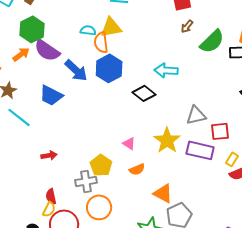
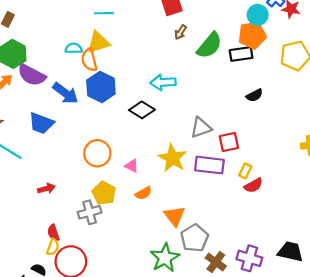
orange triangle: (163, 193) -> (174, 216), turned 30
orange circle: (99, 207) -> (97, 153), moved

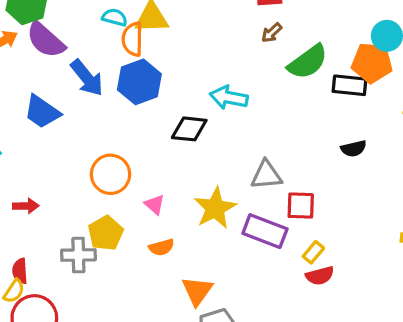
black diamond: (142, 110) -> (189, 129), turned -40

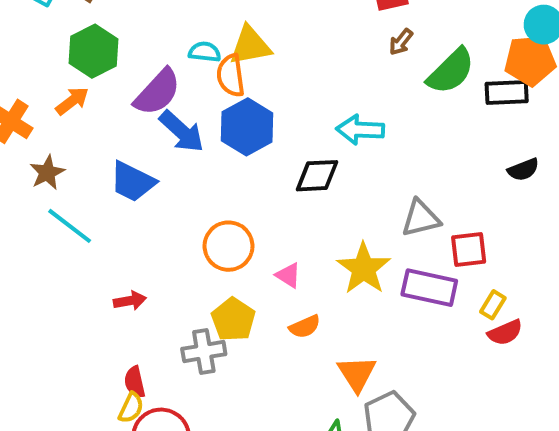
purple semicircle: (46, 40) -> (157, 92), moved, turned -81

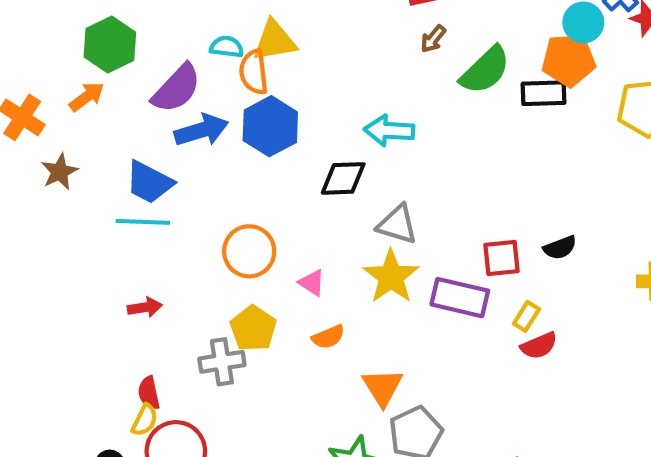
blue arrow: (182, 132) -> (201, 130), turned -60
black semicircle: (523, 170) -> (560, 248), moved
gray triangle: (421, 218) -> (397, 224), moved, turned 30
cyan line: (70, 226) -> (143, 222), moved, turned -36

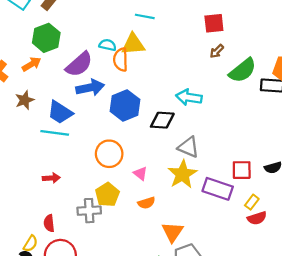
blue hexagon: (270, 126) -> (125, 105), moved
brown star: (60, 172) -> (25, 100), moved
yellow semicircle: (145, 420) -> (30, 244), moved

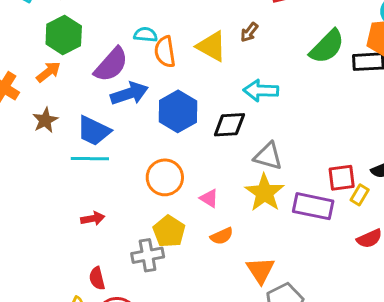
yellow triangle: (133, 44) -> (212, 46), moved, turned 40
brown arrow: (217, 51) -> (249, 32), moved
yellow rectangle: (252, 202) -> (360, 195), moved

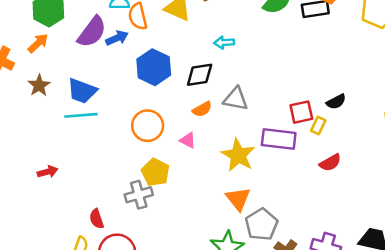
cyan arrow: (261, 90) -> (224, 43), size x0.7
blue arrow: (129, 93) -> (117, 38), moved, size x0.7
yellow star: (265, 193) -> (238, 155), moved
red arrow: (93, 219) -> (48, 172), moved
orange semicircle: (222, 236) -> (202, 109), moved

